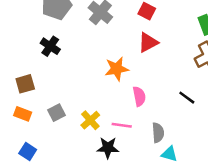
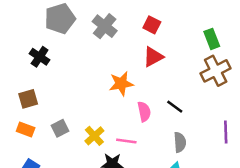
black cross: (50, 46) -> (40, 57), moved
black line: (187, 98) -> (175, 107), moved
gray semicircle: (158, 133) -> (180, 142), moved

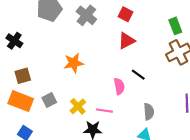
black cross: (40, 57) -> (14, 41), moved
orange star: (121, 84) -> (74, 63), moved
black line: (175, 107) -> (138, 75), moved
orange rectangle: (26, 130) -> (21, 101), size x1.6

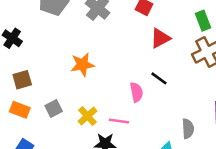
red triangle: (127, 41) -> (160, 38), moved
orange rectangle: (21, 101) -> (20, 110), size x0.7
gray semicircle: (149, 112) -> (188, 129), moved

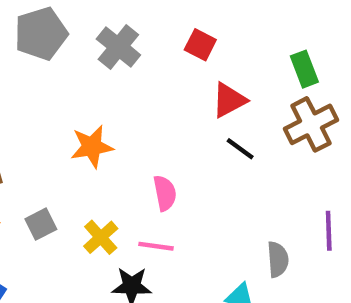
black line: (159, 78) -> (240, 149), moved
pink semicircle: (136, 92) -> (165, 193), moved

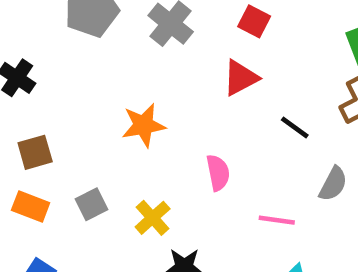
red triangle: (229, 100) -> (241, 78), moved
pink line: (156, 246) -> (277, 220), moved
gray semicircle: (278, 259) -> (333, 184), moved, turned 32

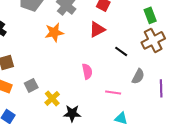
orange star: (143, 125) -> (54, 32), moved
yellow cross: (153, 218) -> (52, 98), moved

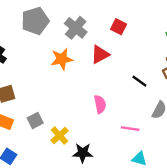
red triangle: (97, 29) -> (100, 54), moved

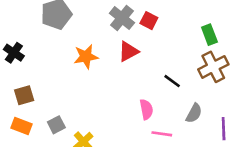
gray cross: (76, 28) -> (122, 18), moved
pink semicircle: (100, 104) -> (146, 109), moved

